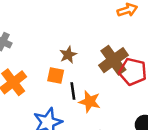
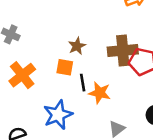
brown cross: (113, 60) -> (123, 51), turned 32

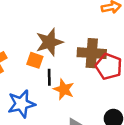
brown star: (77, 46) -> (49, 42), size x1.6

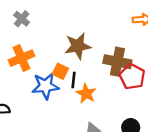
orange square: (35, 60) -> (60, 71), moved
blue star: (21, 104) -> (45, 86), moved

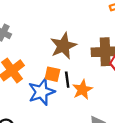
orange star: (86, 93) -> (82, 90), turned 30

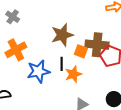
orange square: (52, 74) -> (81, 51), moved

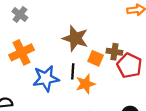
brown star: (62, 35) -> (75, 38), turned 30
brown cross: (97, 45) -> (114, 52), size x0.6

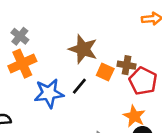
gray cross: (20, 14) -> (20, 36), moved
black line: (73, 71) -> (79, 86), turned 35
orange star: (86, 84) -> (134, 116), moved, turned -30

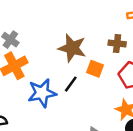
brown cross: (127, 65) -> (117, 43), moved

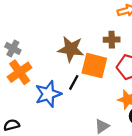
orange square: (95, 69) -> (94, 66), size x1.6

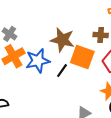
blue star: (48, 94) -> (38, 61), moved

